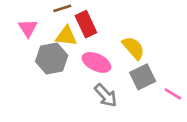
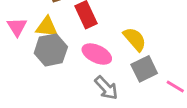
pink triangle: (28, 28) -> (17, 27), moved
yellow triangle: (66, 36) -> (47, 27), moved

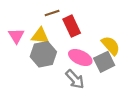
gray square: (144, 69) -> (104, 62), moved
gray arrow: (106, 88) -> (75, 79), moved

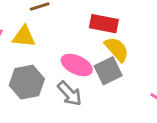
red rectangle: (72, 26) -> (104, 24), moved, turned -54
gray hexagon: (43, 54) -> (27, 82), moved

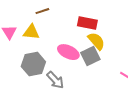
gray arrow: (70, 94) -> (55, 80), moved

